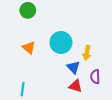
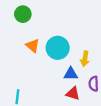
orange triangle: (29, 48) -> (33, 46), moved
blue triangle: (73, 67) -> (71, 74), turned -48

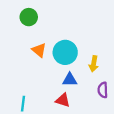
blue triangle: (71, 74) -> (70, 80), moved
red triangle: (73, 94) -> (63, 100), moved

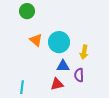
purple semicircle: (103, 90) -> (79, 75), moved
red triangle: (63, 100) -> (57, 84), turned -32

